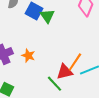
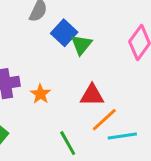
red triangle: (65, 72) -> (92, 95), moved

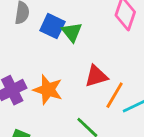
orange star: (40, 94) -> (48, 90), size x1.5

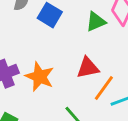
green triangle: (72, 32) -> (96, 22), moved, turned 40

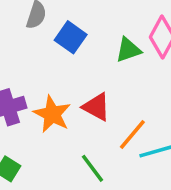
red triangle: (88, 68) -> (96, 107), moved, turned 35

